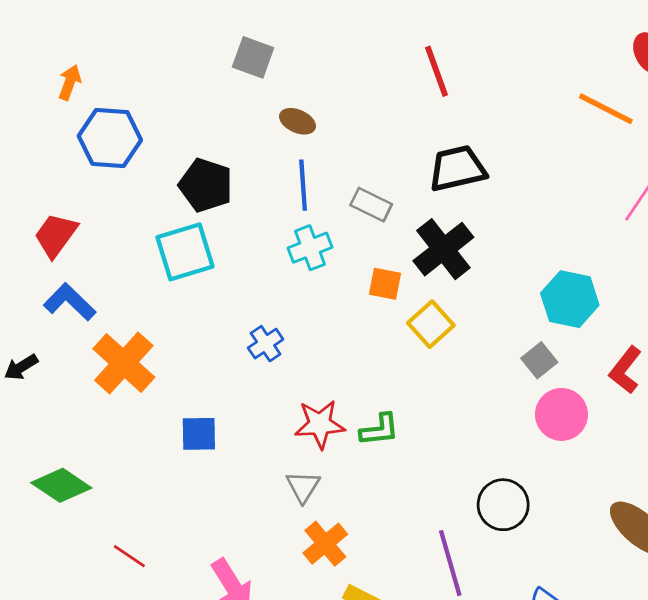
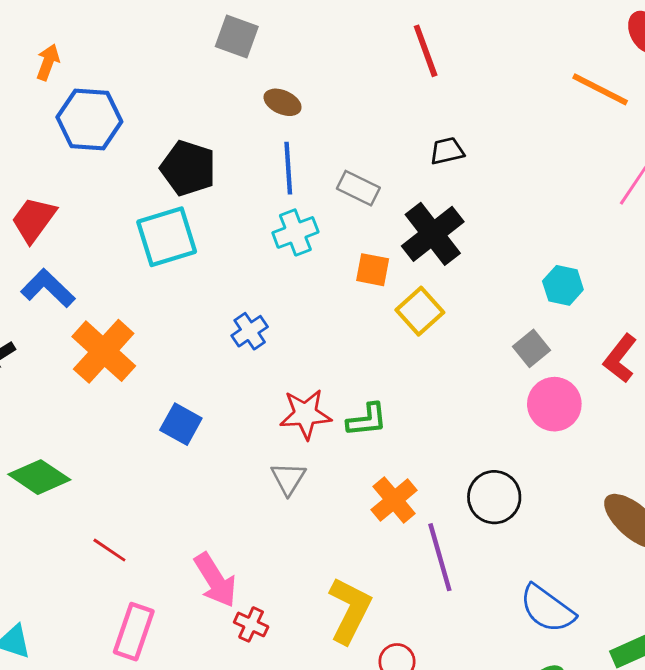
black trapezoid: (457, 169) -> (447, 151), size x0.6
cyan hexagon: (570, 299) -> (563, 285), size x0.7
blue square: (199, 434) -> (181, 424), turned 30
orange cross: (325, 544) -> (394, 500), moved

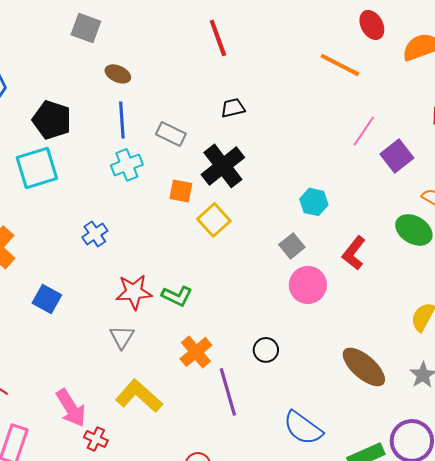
green L-shape: (367, 420) -> (177, 296), turned 32
black circle: (494, 497) -> (266, 350), size x0.7
yellow L-shape: (350, 610) -> (139, 396), moved, turned -75

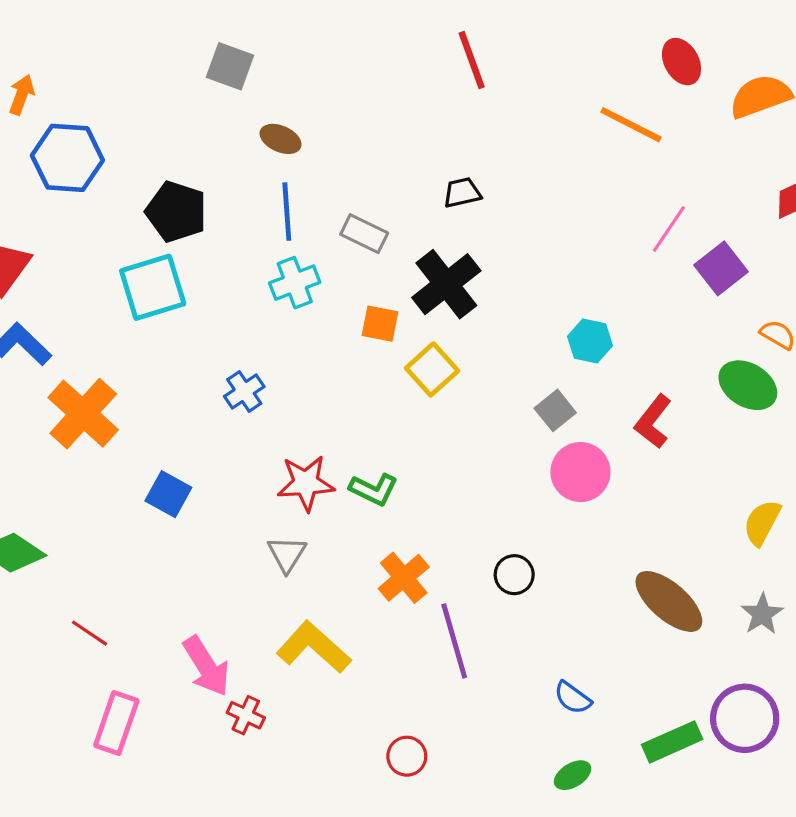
red line: (218, 38) -> (472, 60), moved
blue semicircle: (303, 428) -> (573, 698), size x0.6

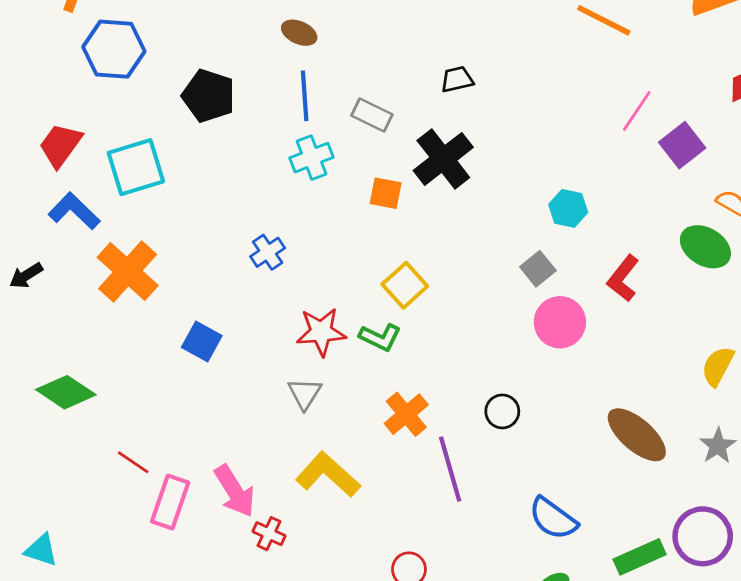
cyan square: (153, 287) -> (136, 167), moved
yellow square: (432, 369) -> (405, 285), moved
blue semicircle: (573, 698) -> (553, 518), size x1.5
pink rectangle: (116, 723) -> (170, 502), moved

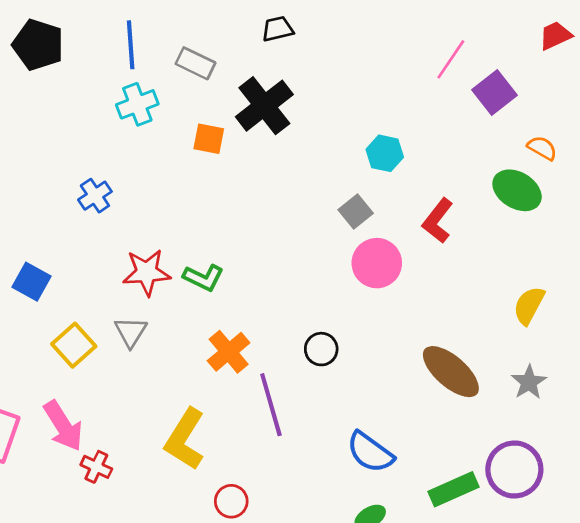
yellow square: (405, 285) -> (74, 345), moved
yellow L-shape: (328, 475) -> (185, 439), moved, turned -100

